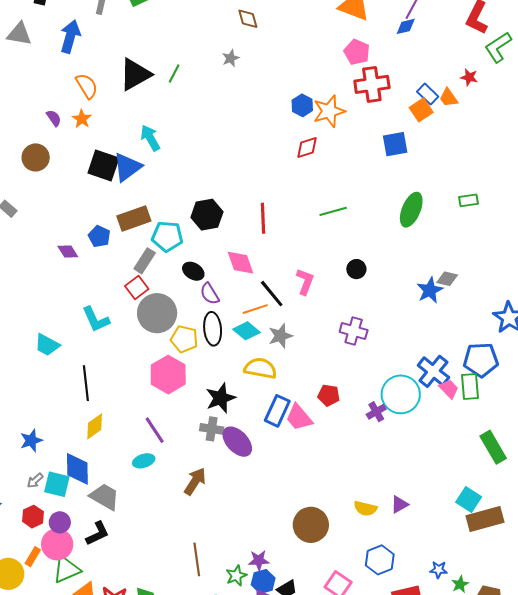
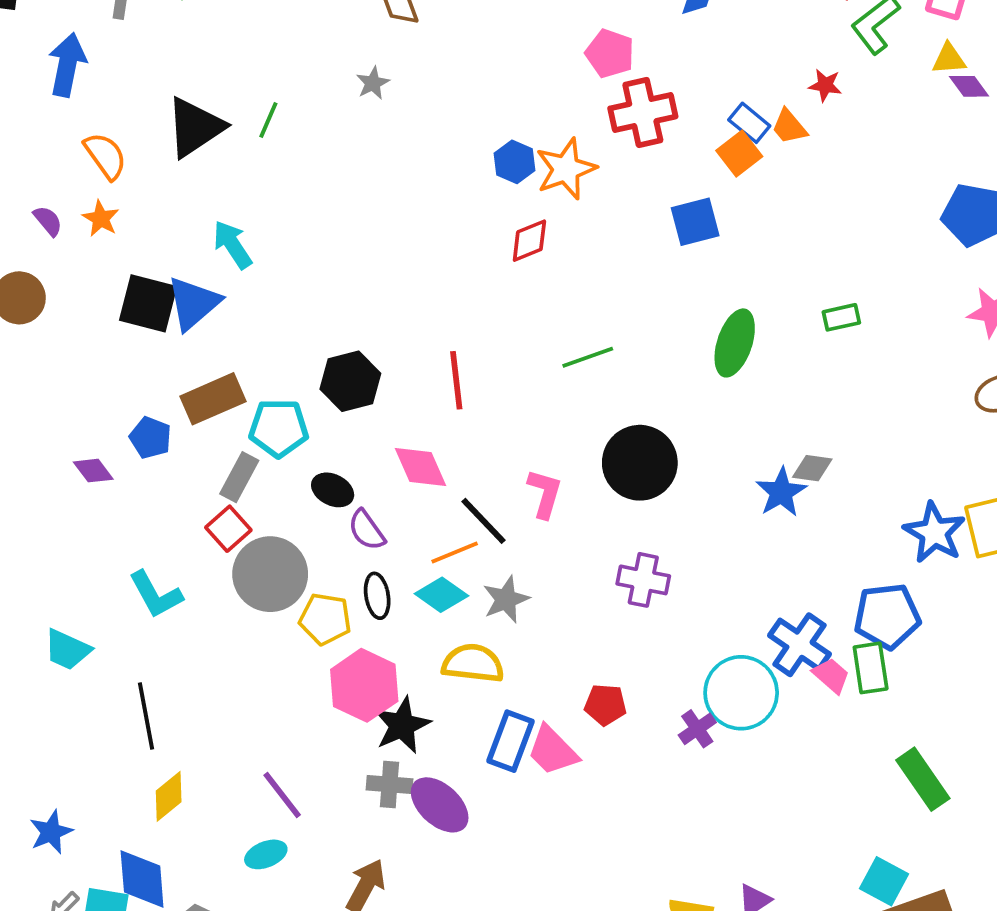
black circle: (356, 269) -> (640, 463), size x2.0
black ellipse: (213, 329) -> (377, 596), size x0.7
pink hexagon: (168, 375) -> (364, 685), moved

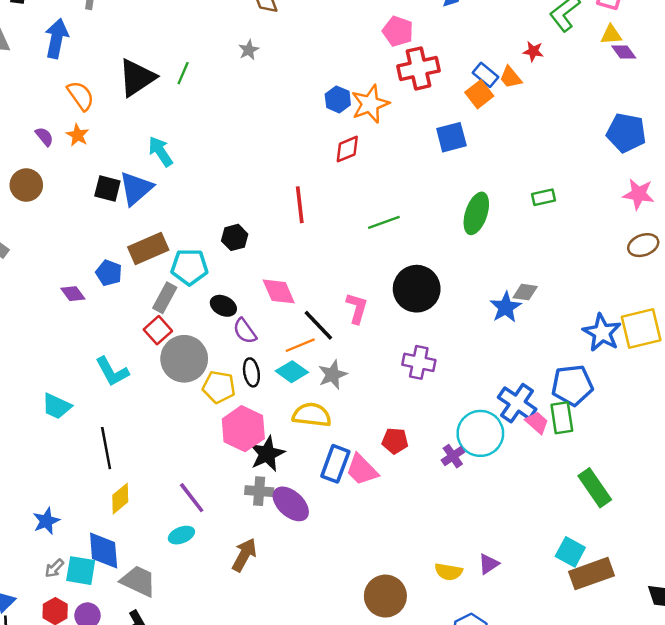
black square: (148, 303) -> (107, 188), size x0.7
red line: (456, 380) -> (300, 205), moved
black hexagon: (350, 381) -> (235, 237), size x0.7

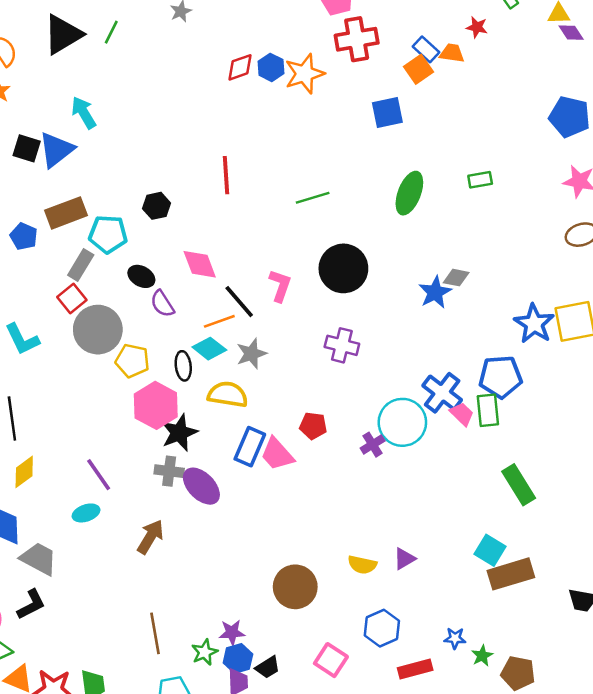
orange trapezoid: (511, 77) -> (452, 53), turned 135
red diamond: (347, 149) -> (240, 67), moved
black ellipse: (251, 372) -> (183, 366), moved

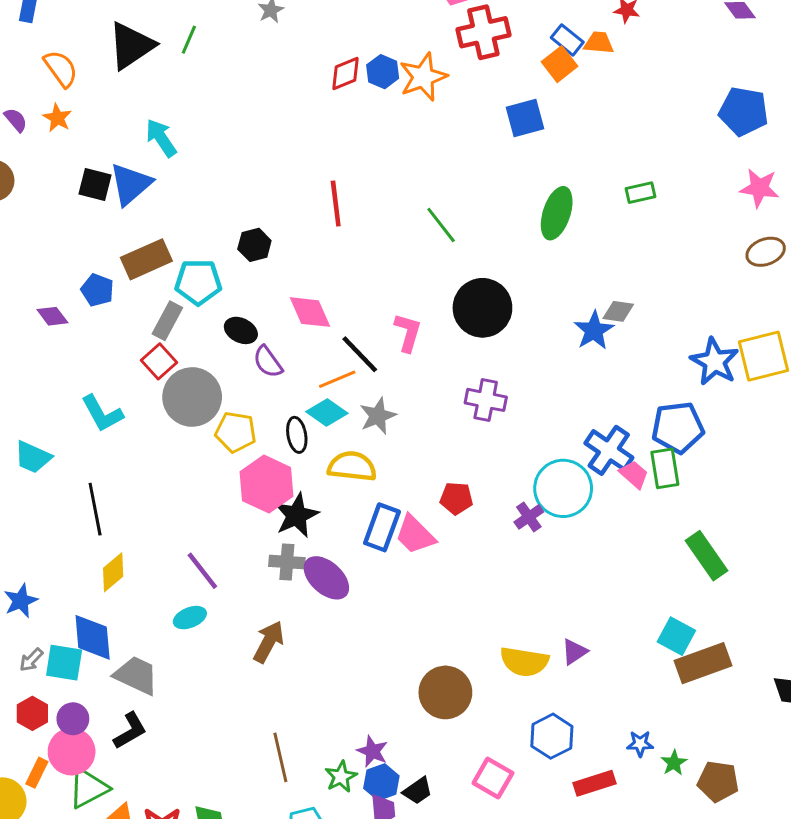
green line: (313, 198) -> (441, 225), turned 72
yellow semicircle: (362, 565) -> (524, 662), size x1.4
purple star: (232, 632) -> (372, 751), turned 30

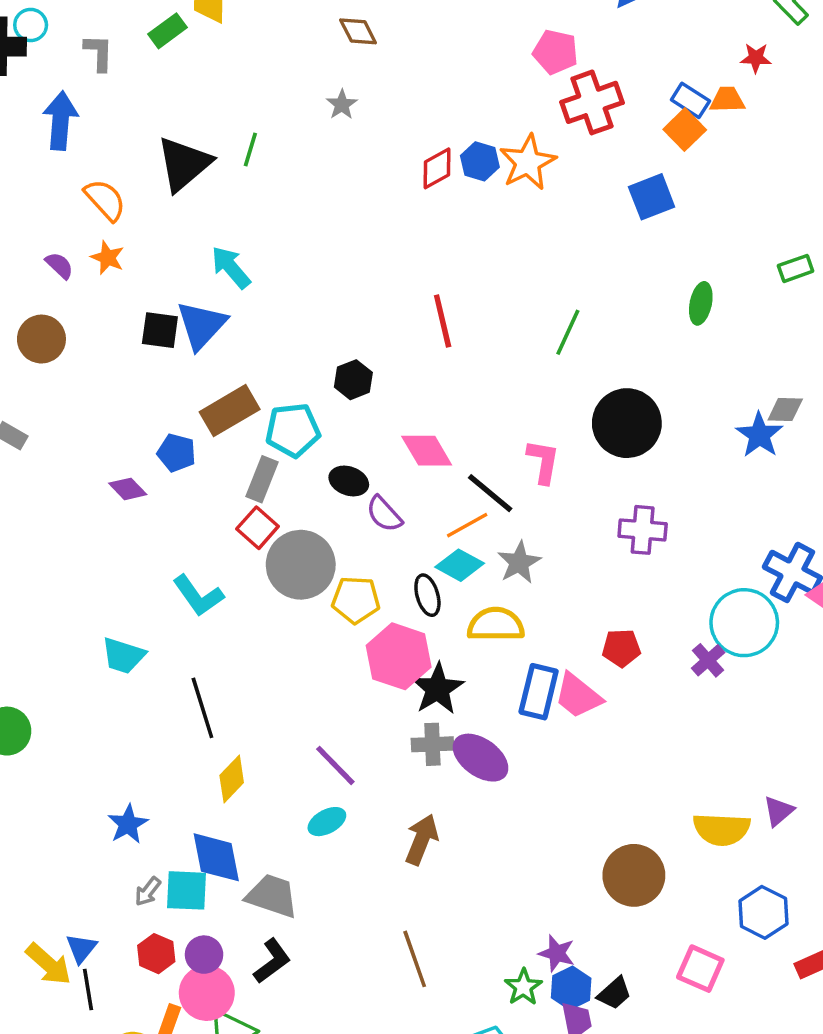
green ellipse: (557, 213) -> (701, 303), size x0.7
green line: (441, 225) -> (568, 332), turned 69
brown line: (280, 757) -> (415, 959), moved

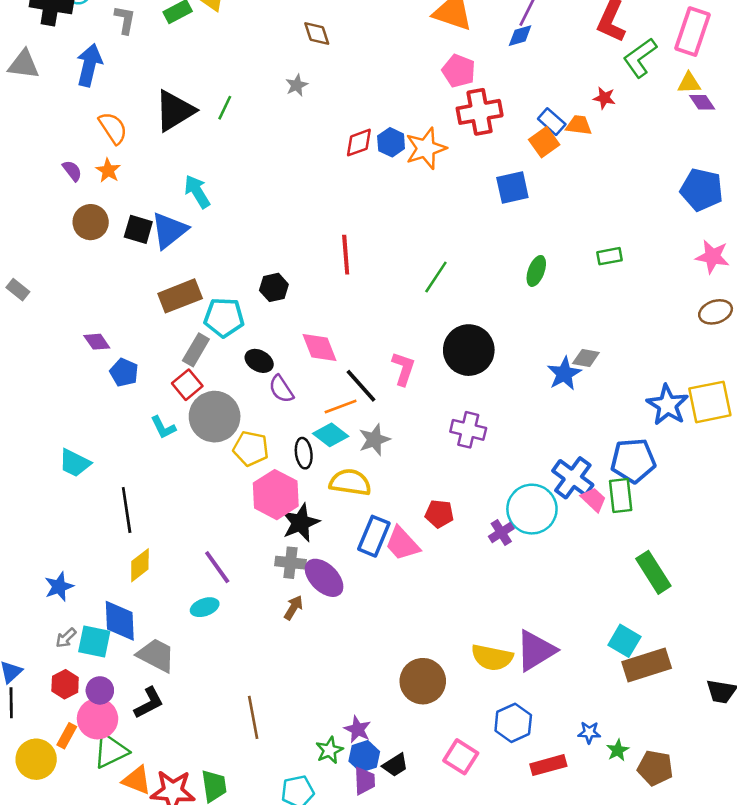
brown circle: (41, 339) -> (91, 222), moved
blue pentagon: (177, 453) -> (124, 372), moved
cyan L-shape: (198, 596) -> (163, 427), moved, size x0.7
purple triangle: (779, 811) -> (536, 651), size x1.8
brown arrow: (422, 840) -> (293, 608), moved, size x0.7

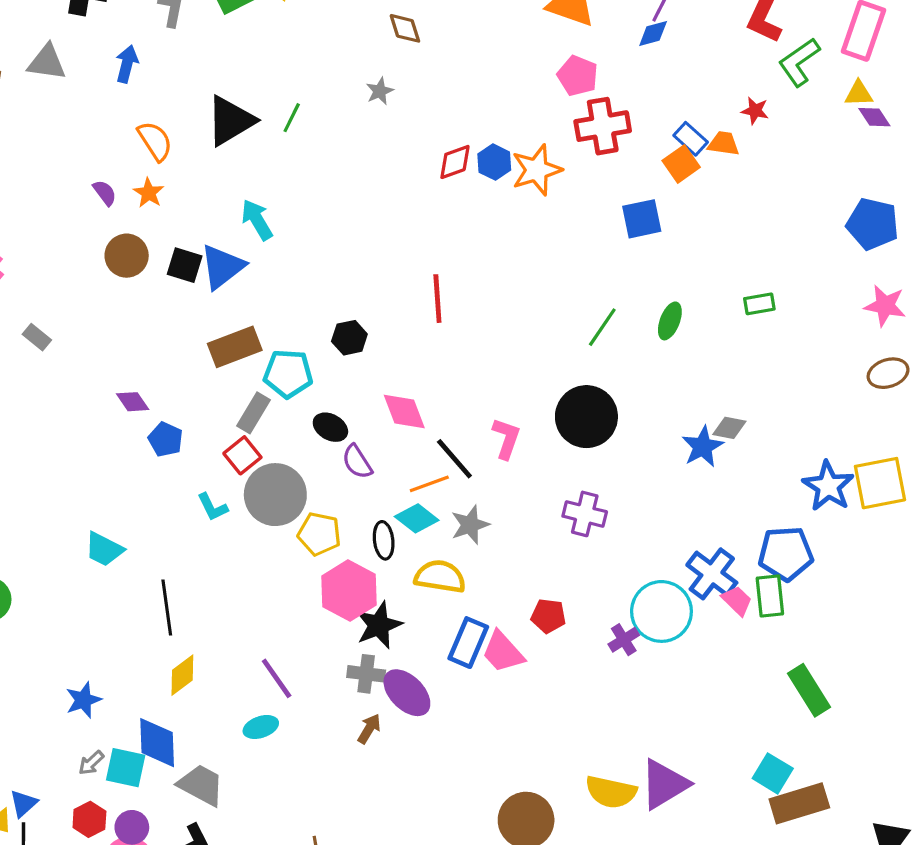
blue arrow: (89, 65) -> (127, 64), size x0.7
green line: (436, 277) -> (602, 327), moved

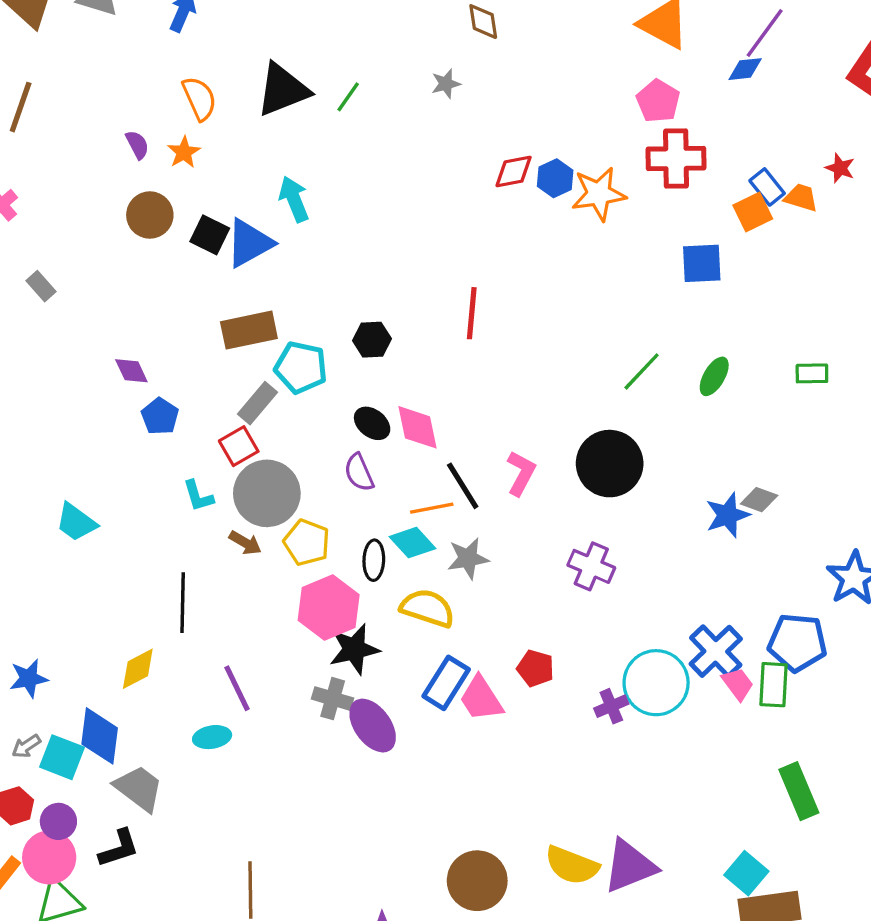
black ellipse: (330, 427) -> (372, 423), moved
black line: (167, 607) -> (183, 603), moved
brown arrow: (369, 729) -> (245, 543), moved, turned 80

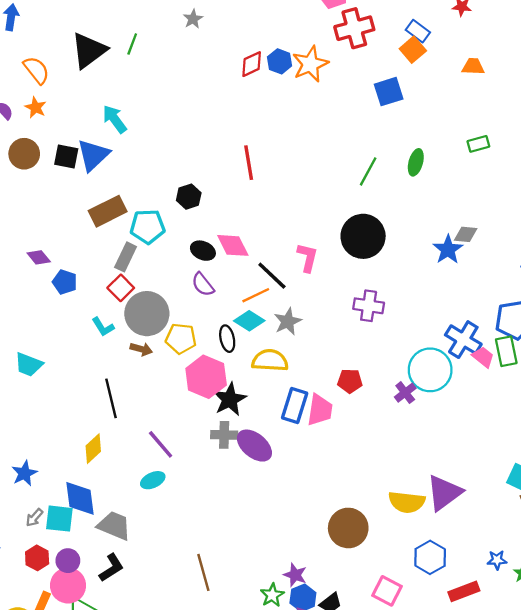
orange trapezoid: (801, 198) -> (473, 66), moved
pink trapezoid: (481, 699) -> (320, 410), turned -124

